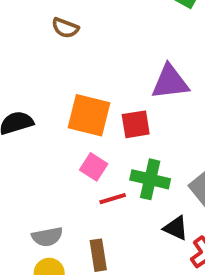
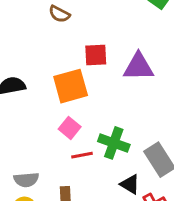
orange square: (89, 115) -> (71, 86), turned -36
red square: (136, 124) -> (96, 55), moved

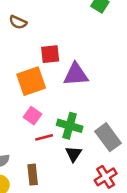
purple triangle: (138, 67) -> (76, 75), moved
black triangle: (130, 184) -> (74, 154), moved, turned 36

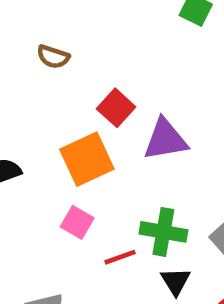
red square: (50, 54) -> (116, 108), turned -36
pink square: (32, 116) -> (77, 222), moved

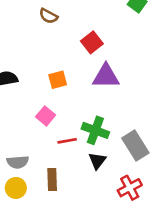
red square: (116, 108) -> (92, 42), moved
orange square: (87, 159) -> (58, 80), size x0.6

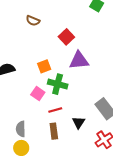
green cross: (95, 130) -> (58, 84), moved
gray semicircle: (18, 162) -> (21, 129), turned 98
brown rectangle: (52, 180) -> (54, 131), moved

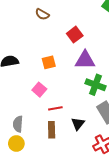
green cross: (58, 84) -> (95, 85), moved

